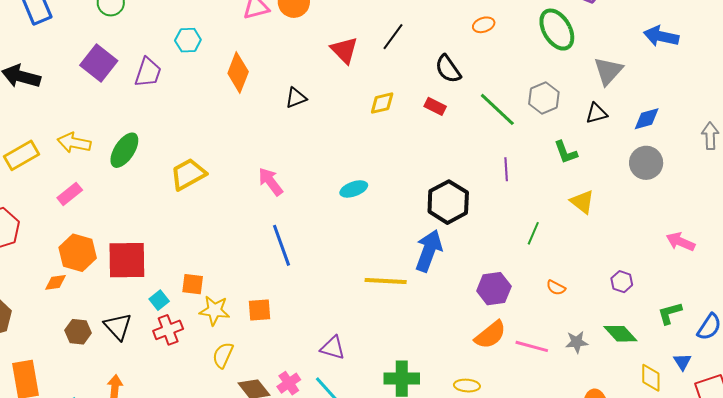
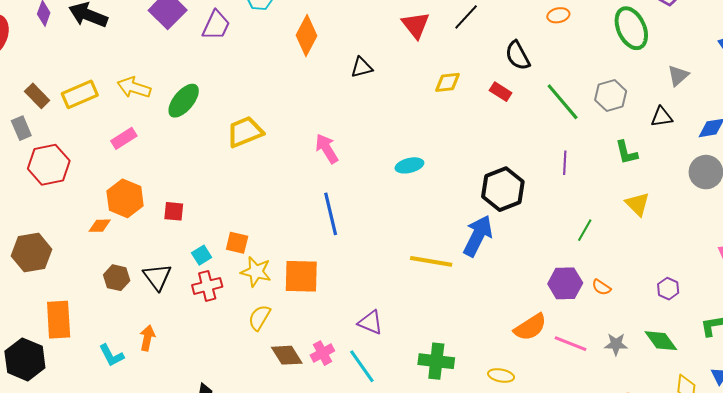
gray triangle: (608, 71) -> (678, 76), size x0.7
red square: (127, 260) -> (174, 211), size x0.5
purple hexagon: (494, 289) -> (565, 283), moved
orange square: (259, 310) -> (301, 276), size x1.5

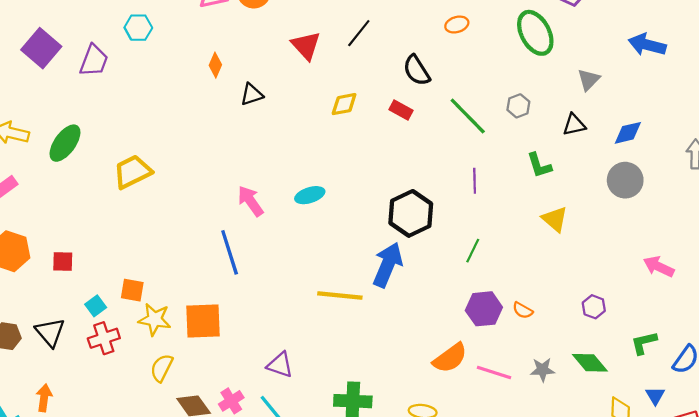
orange diamond: (306, 36) -> (215, 65), moved, size x0.6
gray hexagon: (611, 95) -> (518, 106), size x0.7
pink arrow: (327, 149) -> (251, 201), moved
green line: (585, 230) -> (473, 251), moved

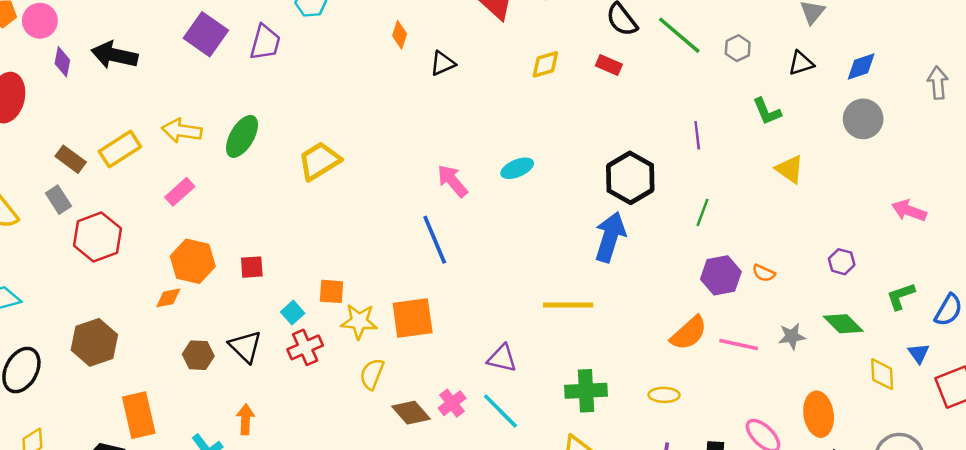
green line: (468, 116) -> (679, 35), moved
yellow line: (340, 296) -> (568, 305), moved

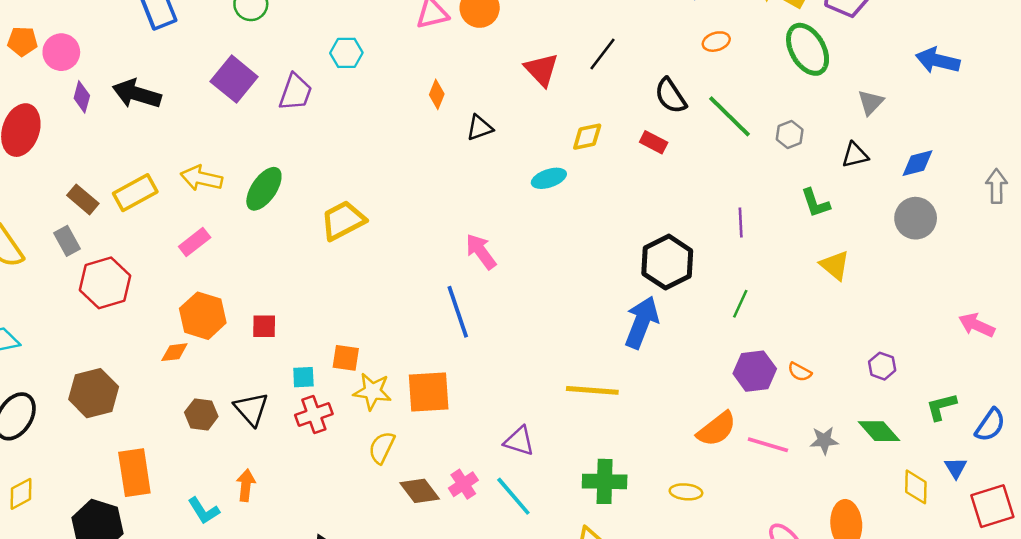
cyan ellipse: (517, 168) -> (549, 178), moved
pink arrow: (909, 211) -> (977, 325), moved
cyan square: (293, 313) -> (303, 377), turned 35

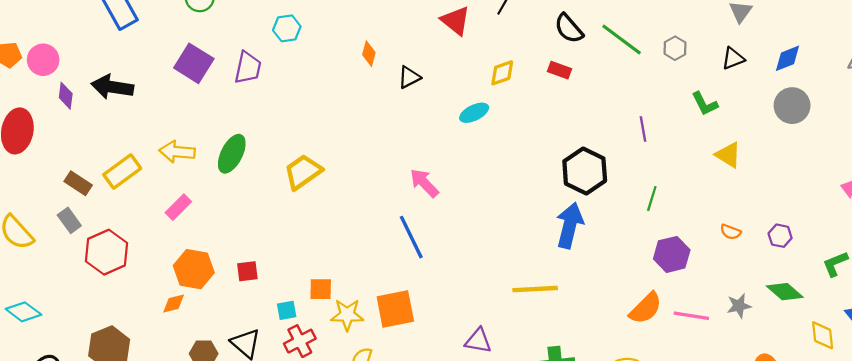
orange semicircle: (800, 372) -> (731, 232), moved

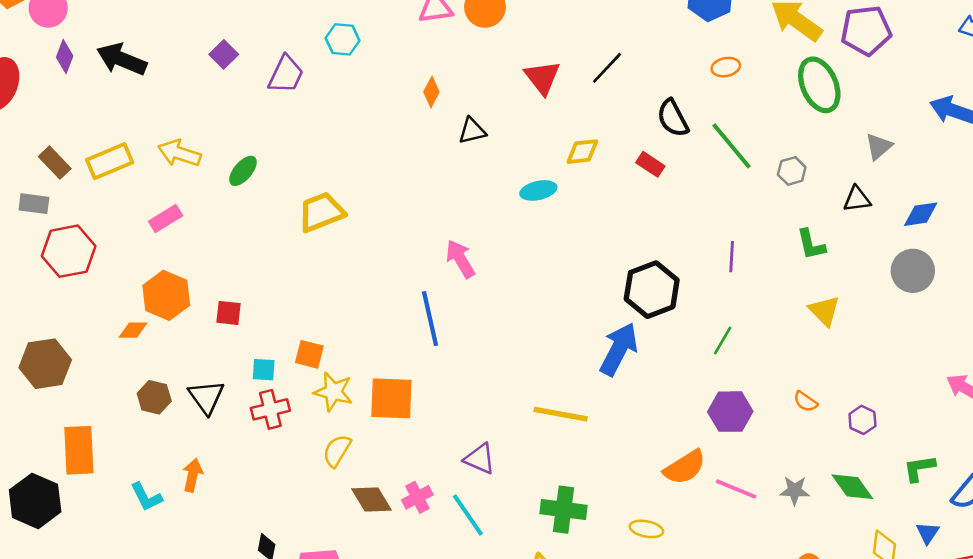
purple square: (194, 63) -> (224, 54), size x0.6
green ellipse: (232, 154) -> (243, 171), size x0.7
gray rectangle: (69, 220) -> (34, 204), turned -60

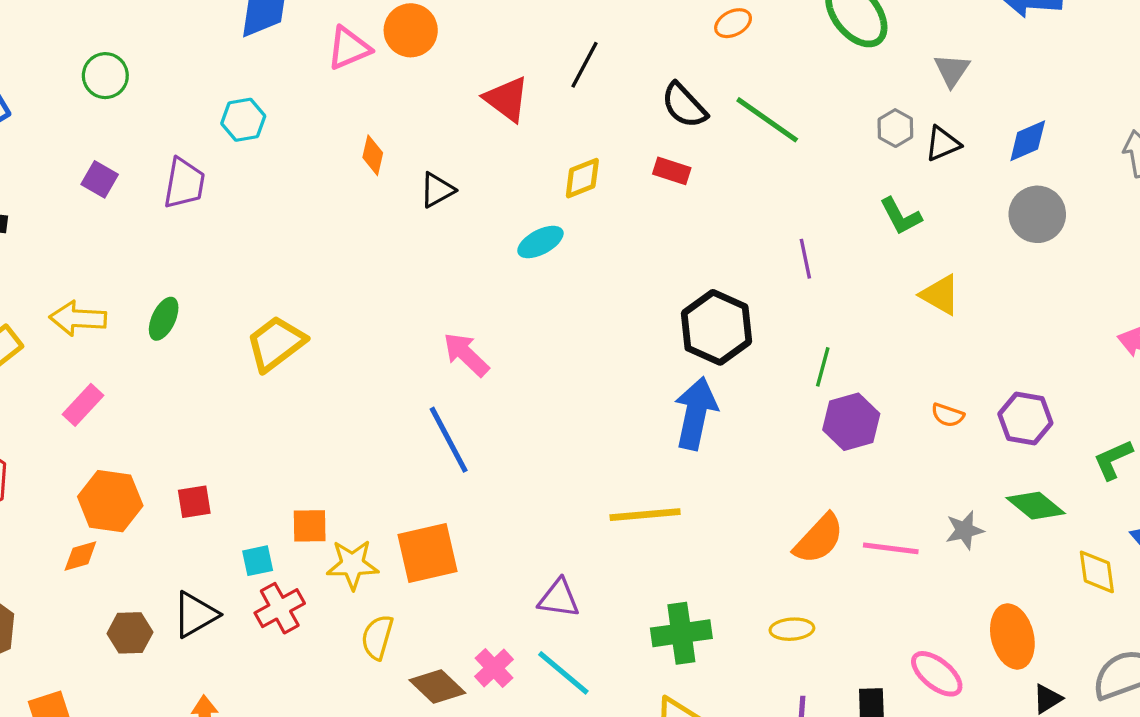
gray hexagon: (792, 171) -> (895, 128), moved
black triangle: (206, 397) -> (195, 615), turned 51
purple hexagon: (730, 412) -> (851, 422), moved
purple hexagon: (862, 420) -> (1025, 418), size x1.4

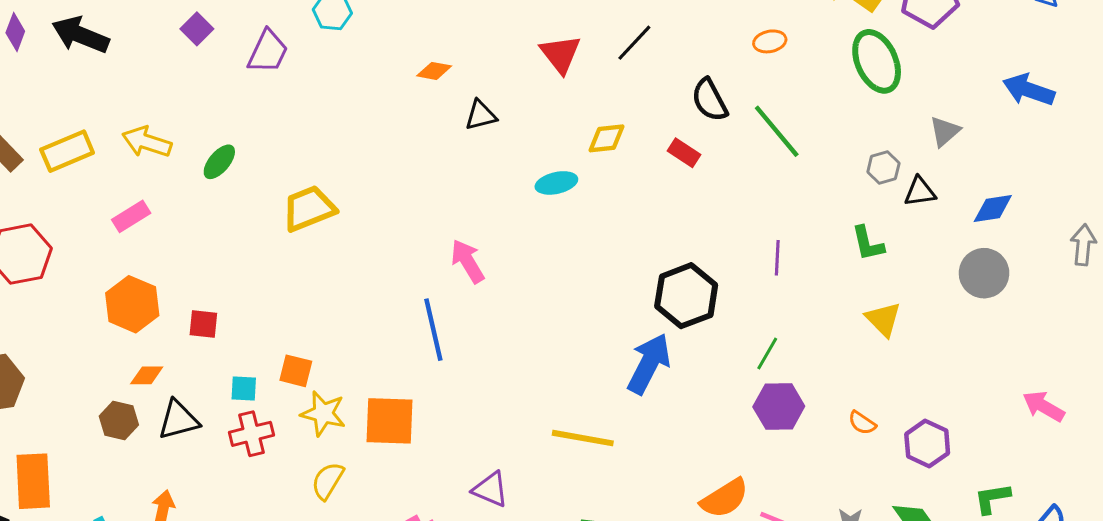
orange diamond: (373, 155) -> (434, 71), turned 72
orange diamond: (80, 556) -> (147, 375), moved

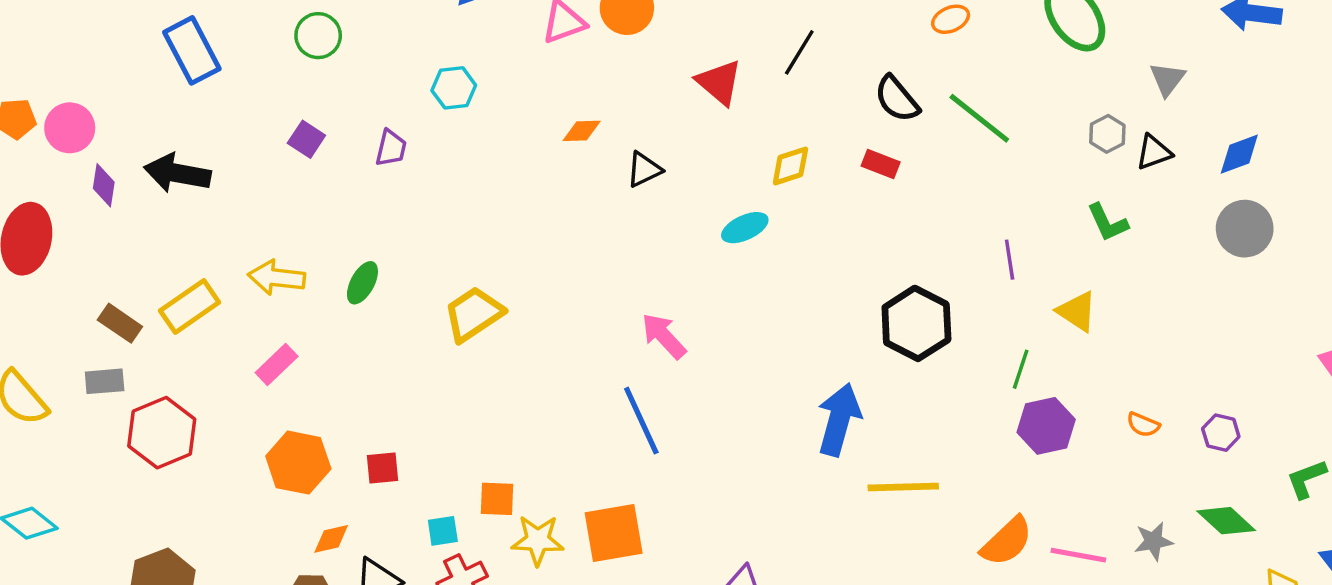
purple trapezoid: (268, 52) -> (391, 148), size x0.7
yellow triangle: (883, 319) -> (1077, 311), moved
blue arrow: (649, 364) -> (839, 420), moved
yellow line: (583, 438) -> (903, 487), moved
purple hexagon: (927, 444) -> (1221, 433), size x0.7

